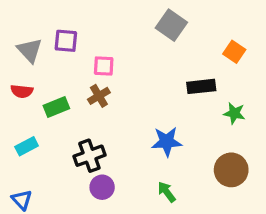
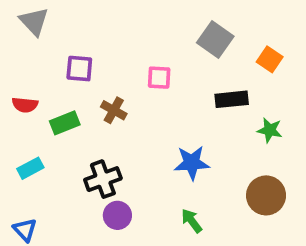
gray square: (171, 25) -> (215, 40), moved
purple square: (66, 41) -> (79, 69), moved
gray triangle: (30, 50) -> (34, 21), moved
pink square: (104, 66) -> (159, 78), moved
brown cross: (99, 96) -> (114, 110), turned -30

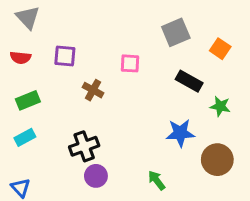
gray square: (215, 40) -> (176, 32), turned 32
black rectangle: (232, 99) -> (189, 81), turned 35
red semicircle: (25, 105) -> (20, 58), moved
green rectangle: (65, 123) -> (28, 100), moved
blue star: (192, 163) -> (180, 133), moved

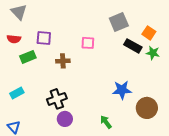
black rectangle: (189, 81) -> (133, 46), moved
brown cross: (93, 90) -> (63, 61), turned -32
green rectangle: (28, 100) -> (28, 57), moved
green star: (220, 106) -> (153, 53), moved

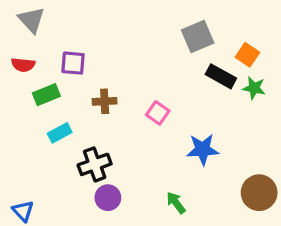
pink square: (88, 43) -> (158, 113), moved, turned 32
cyan rectangle: (17, 93) -> (60, 133), moved
brown circle: (147, 108) -> (259, 193), moved

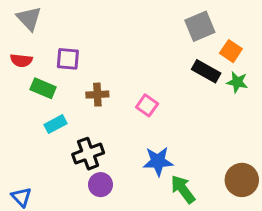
gray square: (198, 36) -> (200, 26), moved
green rectangle: (46, 95) -> (43, 88), turned 45
blue star: (203, 149) -> (158, 161), moved
green arrow: (176, 203) -> (183, 189), moved, size x1.4

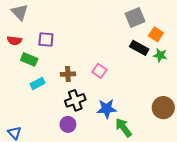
brown cross: (97, 95) -> (68, 74), moved
black cross: (88, 154) -> (75, 100), moved
brown circle: (242, 180) -> (163, 108), moved

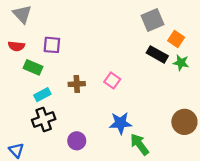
black cross: (75, 100) -> (44, 120), moved

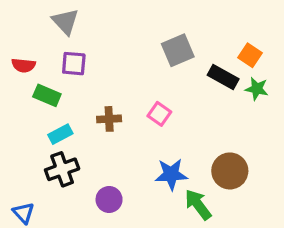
gray triangle: (22, 14) -> (65, 22), moved
gray square: (153, 20) -> (178, 50), moved
brown circle: (184, 122) -> (230, 171), moved

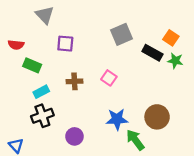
purple square: (74, 64) -> (65, 44), moved

